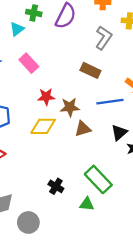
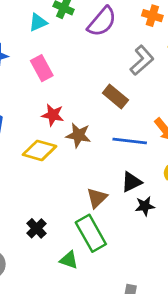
brown triangle: (83, 129) -> (97, 198), moved, turned -42

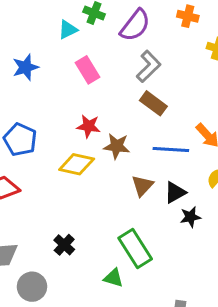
gray L-shape: (142, 60) -> (149, 66), moved
pink rectangle: (42, 68) -> (87, 70), moved
brown triangle: (97, 198) -> (142, 186), moved
black cross: (36, 228) -> (64, 245), moved

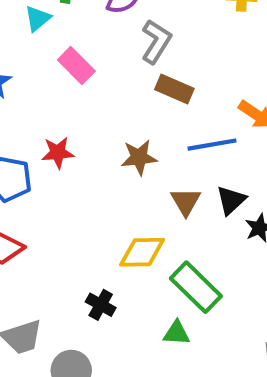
red star: (89, 126) -> (58, 153), moved
yellow diamond: (77, 164) -> (142, 252), moved

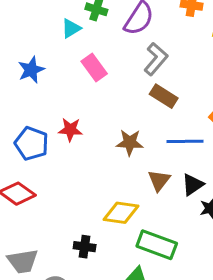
green rectangle: (196, 287) -> (157, 245), turned -33
black cross: (101, 305) -> (85, 247), turned -30

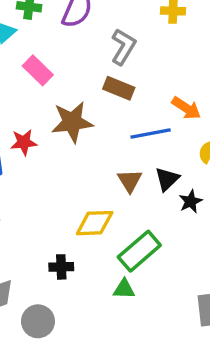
gray L-shape: (156, 59) -> (123, 47), moved
brown star: (130, 142) -> (72, 122), moved, size x1.4
green rectangle: (157, 245) -> (139, 251), turned -51

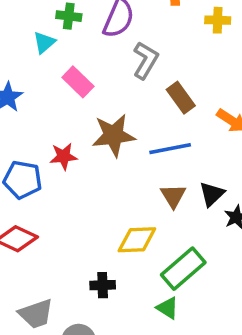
gray L-shape: (123, 47) -> (146, 60), moved
brown rectangle: (119, 88) -> (181, 98), moved, turned 32
blue line: (151, 133) -> (170, 149), moved
green triangle: (124, 289) -> (168, 308), turned 30

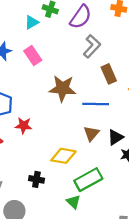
pink rectangle: (78, 82) -> (33, 56), moved
red star: (64, 156) -> (24, 126), moved

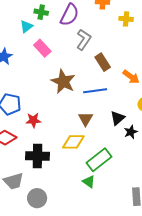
pink rectangle: (33, 56) -> (42, 48), moved
brown star: (62, 88) -> (63, 82), turned 30
brown triangle: (91, 133) -> (85, 119), moved
black cross: (36, 179) -> (37, 156), moved, size x1.6

